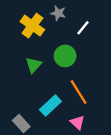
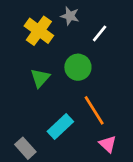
pink triangle: (77, 122) -> (108, 144), moved

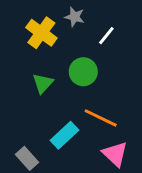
orange line: (94, 110) -> (101, 118), turned -32
pink triangle: (108, 144) -> (115, 154), size x1.4

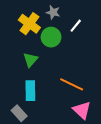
green circle: (83, 72) -> (51, 37), moved
cyan rectangle: (65, 135) -> (30, 91), moved, turned -48

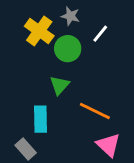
green triangle: (30, 60) -> (60, 85), moved

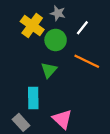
orange line: (95, 111) -> (87, 61), moved
pink triangle: (108, 145) -> (62, 119), moved

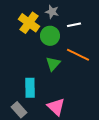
white line: (82, 28) -> (74, 25), turned 40
green triangle: (49, 70) -> (53, 64), moved

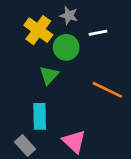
orange line: (78, 55) -> (107, 90), moved
green triangle: (53, 64) -> (49, 75), moved

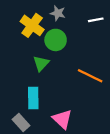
white line: (98, 33) -> (96, 20), moved

